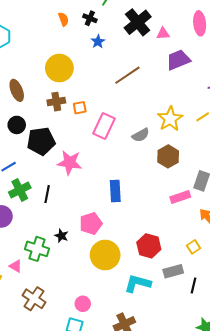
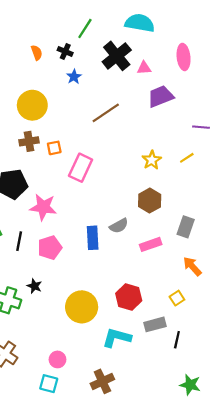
yellow star: (170, 119) -> (152, 160), size x0.7
gray semicircle: (141, 135) -> (119, 226), moved
pink rectangle: (180, 197) -> (151, 244), moved
pink pentagon: (91, 224) -> (50, 248), moved

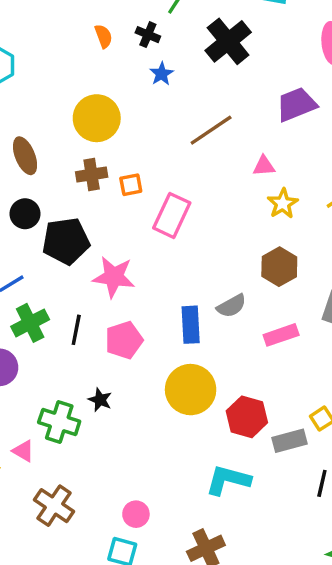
pink triangle: (144, 68) -> (264, 166), moved
yellow circle: (82, 307) -> (191, 390), moved
gray rectangle: (155, 324) -> (290, 441), moved

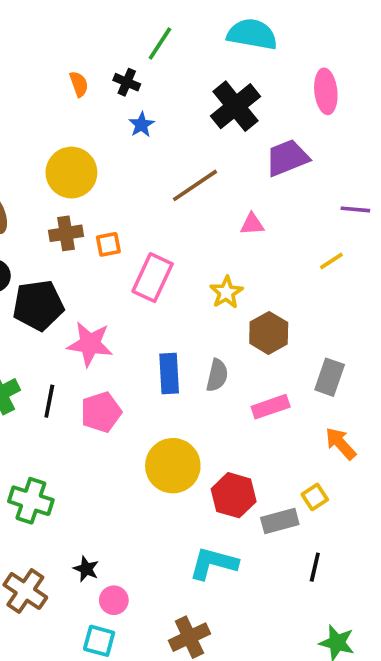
black cross: (228, 41) -> (236, 106), moved
yellow star: (283, 204) -> (226, 292), moved
gray semicircle: (232, 306) -> (217, 375), turned -48
blue rectangle: (191, 325) -> (169, 373), moved
black star: (100, 400) -> (86, 569), moved

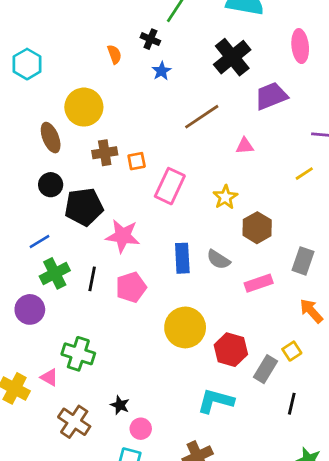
orange semicircle: (79, 84) -> (114, 54), moved
yellow circle: (71, 173) -> (84, 107), moved
gray semicircle: (217, 375) -> (218, 260), turned 110
gray rectangle: (280, 521) -> (265, 369), turned -44

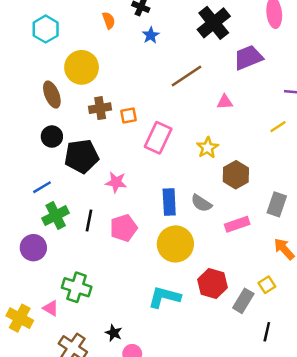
cyan hexagon: (27, 64) -> (46, 29), moved
pink star: (123, 236) -> (116, 182), size x0.7
yellow circle: (185, 327) -> (175, 244), moved
cyan L-shape: (216, 401) -> (164, 297), moved

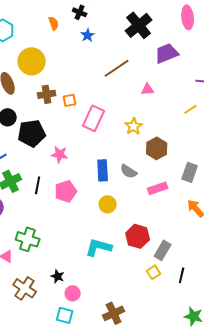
yellow circle: (175, 244) -> (108, 204), size x0.6
yellow square: (267, 285) -> (154, 272), moved

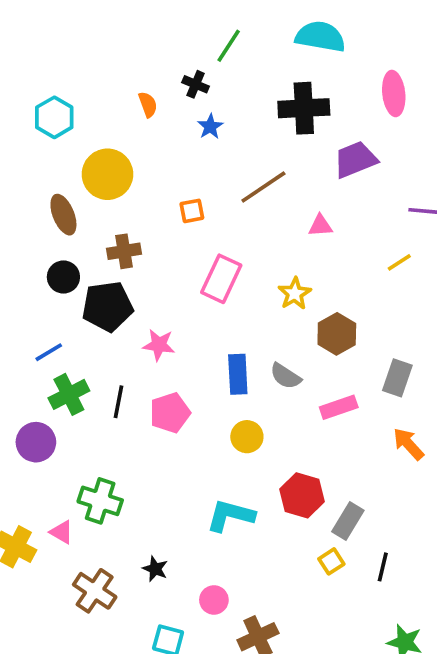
black cross: (139, 25) -> (304, 108), turned 36
brown cross: (47, 94) -> (124, 251), moved
orange square: (70, 100) -> (192, 211), moved
pink circle: (73, 293) -> (214, 600), moved

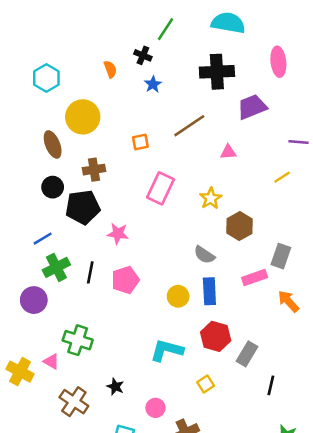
blue rectangle: (238, 374) -> (209, 291), moved
pink rectangle: (339, 407) -> (255, 277), moved
yellow square: (331, 561) -> (206, 384), moved

